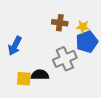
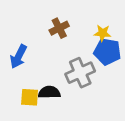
brown cross: (60, 23) -> (59, 28), moved, turned -35
blue pentagon: (87, 42) -> (107, 52), turned 30

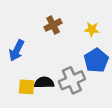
blue pentagon: (107, 52) -> (96, 60), moved, turned 30
gray cross: (80, 73) -> (72, 80), moved

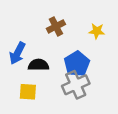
blue pentagon: (96, 60) -> (77, 64), moved
black semicircle: (44, 83) -> (38, 65), moved

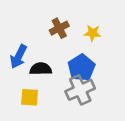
yellow star: (97, 31) -> (93, 33), moved

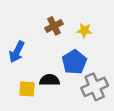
black semicircle: (41, 69) -> (49, 80), moved
gray cross: (80, 90) -> (95, 87), moved

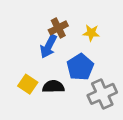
blue arrow: (17, 52) -> (48, 46), moved
yellow square: (27, 89) -> (28, 84), moved, turned 30

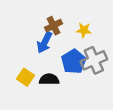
gray cross: (102, 94) -> (94, 60), moved

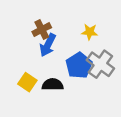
brown cross: (54, 26) -> (42, 30), moved
gray cross: (94, 60) -> (100, 64), turned -30

